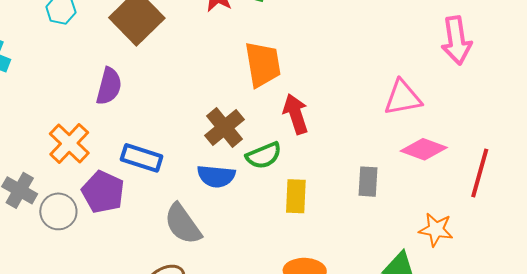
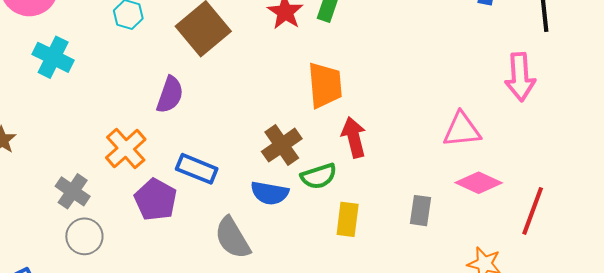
gray circle: (58, 211) -> (84, 236), moved

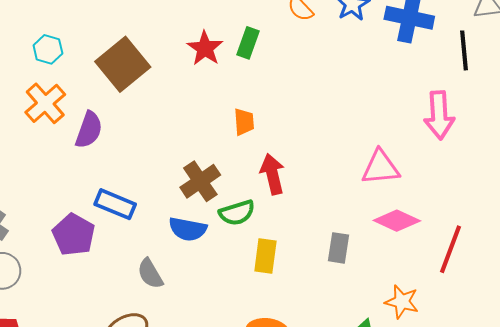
orange trapezoid: (325, 85) -> (244, 122), size x0.6
orange cross: (126, 149) -> (45, 103), moved
gray semicircle: (232, 238) -> (150, 274), size x0.7

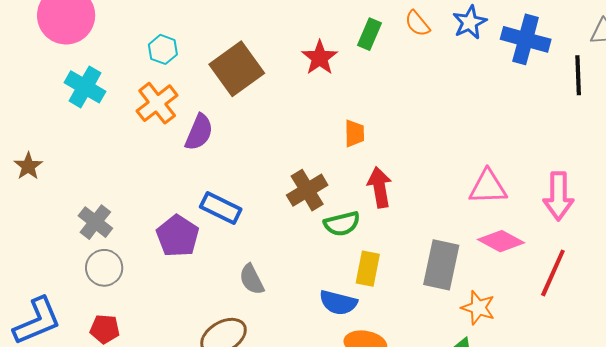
green rectangle: (248, 43) -> (370, 34), moved
pink arrow: (439, 115) -> (558, 196), moved
blue semicircle: (188, 229) -> (338, 303), moved
gray rectangle: (338, 248) -> (441, 265), size x1.6
orange star: (402, 302) -> (478, 308), moved

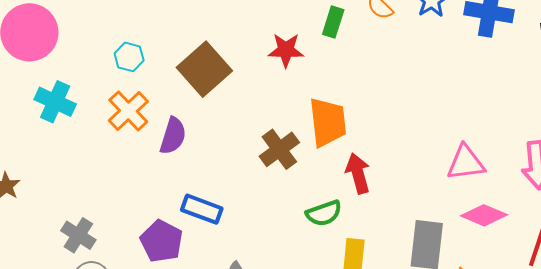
red star: (320, 58) -> (286, 50), turned -30
orange trapezoid: (354, 133) -> (328, 122), size x1.8
brown cross: (307, 190) -> (279, 149), moved

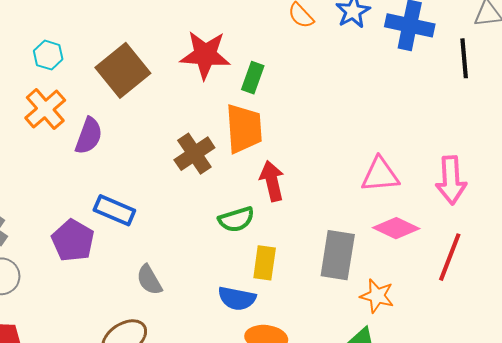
green rectangle: (333, 22) -> (253, 78), moved
red star: (286, 50) -> (205, 55), size x1.4

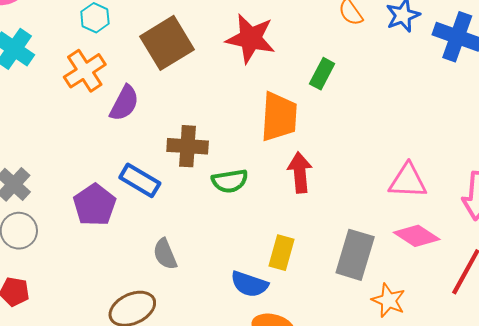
green rectangle: (253, 78) -> (322, 74), moved
brown cross: (194, 154) -> (188, 146), moved, turned 30
green semicircle: (236, 219) -> (230, 181), moved

